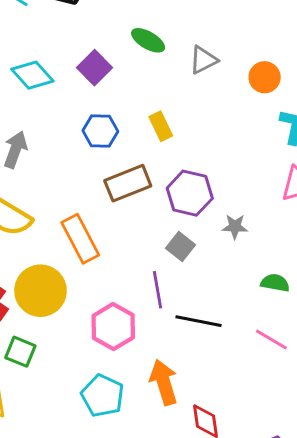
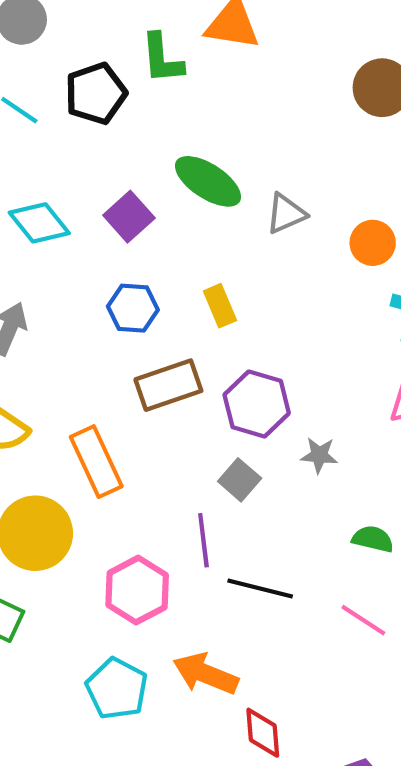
green ellipse: (148, 40) -> (208, 181), size x1.4
orange arrow: (164, 382) -> (206, 674), turned -54

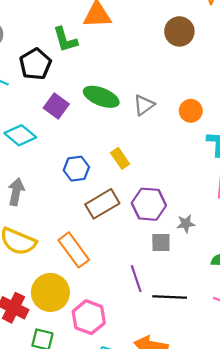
purple square: (129, 217) -> (56, 106), moved
gray square: (240, 480) -> (161, 242), moved, turned -30
pink hexagon: (137, 590) -> (89, 317), moved

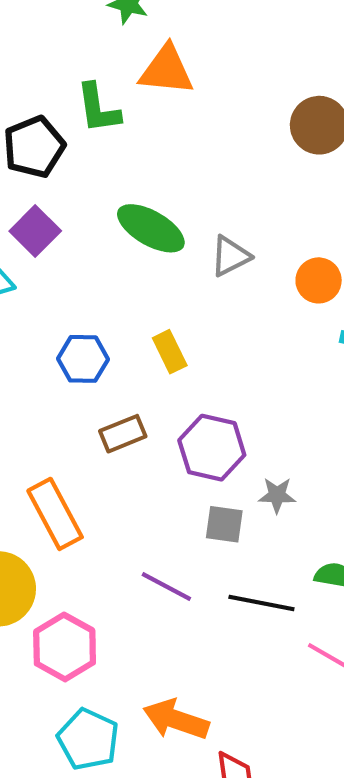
purple square: (56, 106) -> (35, 231), moved
brown rectangle: (102, 204) -> (123, 434), size x0.7
purple line: (136, 279) -> (166, 586), turned -52
black line: (170, 297) -> (261, 603), moved

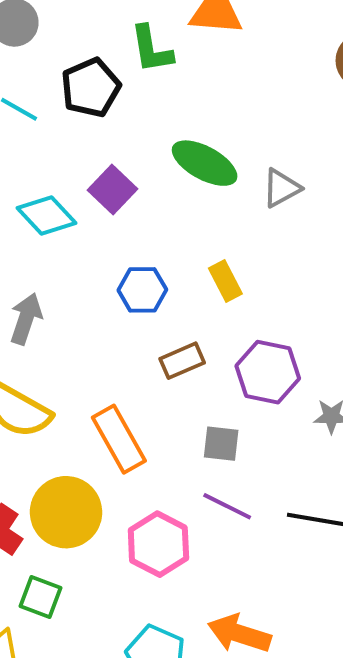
purple square: (35, 231) -> (112, 189), moved
gray square: (224, 524) -> (221, 444), moved
pink hexagon: (65, 647) -> (158, 544), moved

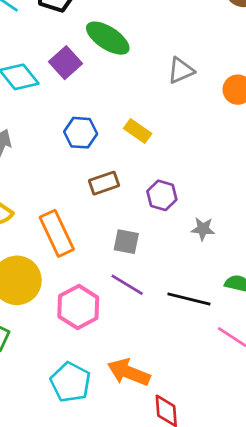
green ellipse: (205, 163) -> (108, 38), moved
yellow rectangle: (225, 281) -> (138, 131), turned -32
purple hexagon: (268, 372) -> (162, 195), size x0.7

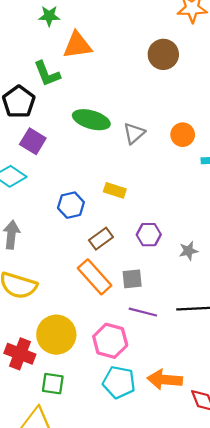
green ellipse: (108, 38) -> (91, 120), moved
purple square: (65, 63) -> (33, 141), moved
orange rectangle: (57, 233) -> (95, 277), moved
cyan pentagon: (70, 382) -> (119, 382), moved

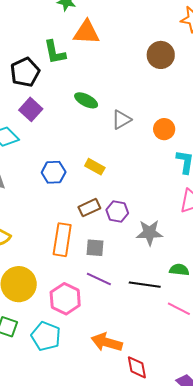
green ellipse: (91, 120) -> (86, 100), size x0.7
brown rectangle: (101, 239) -> (89, 208), moved
gray star: (188, 251) -> (150, 233), size x1.5
orange rectangle: (95, 277) -> (62, 240), turned 40
cyan pentagon: (119, 382) -> (46, 336), moved

